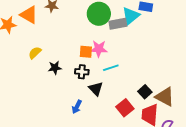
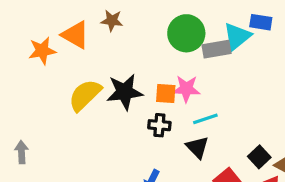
yellow semicircle: (35, 53) -> (85, 95), size x1.6
black star: (55, 68) -> (125, 92), moved, size x1.6
black triangle: (96, 89) -> (197, 147), moved

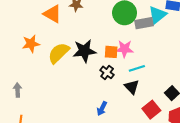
orange star: (42, 51) -> (31, 44), moved
black cross: (159, 125) -> (107, 72), turned 32

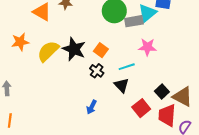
pink star: (125, 49) -> (147, 47), moved
black star: (84, 51) -> (74, 49), turned 30
orange square: (111, 52) -> (101, 50), turned 32

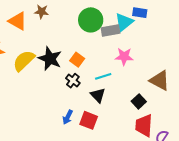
brown triangle: (183, 97) -> (160, 81), moved
red square: (141, 108) -> (89, 120), moved, turned -30

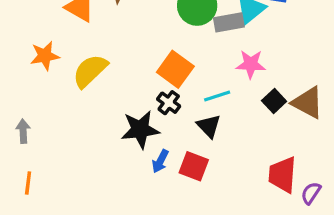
black star: (50, 59) -> (140, 129), moved, turned -30
orange square: (77, 60) -> (175, 69), size x1.5
black square: (139, 101) -> (274, 101), moved

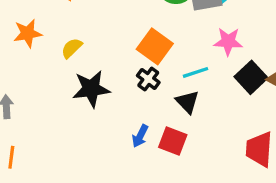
yellow semicircle: (90, 71) -> (72, 48), size x0.6
black square: (274, 101) -> (251, 77), size x1.4
black star: (140, 129) -> (91, 89), moved

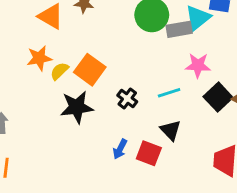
orange star: (28, 33) -> (39, 58), moved
orange square: (155, 46) -> (90, 70), moved
black triangle: (187, 102) -> (170, 130), moved

